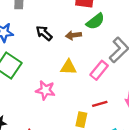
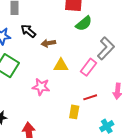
black arrow: (44, 33) -> (28, 31), moved
brown arrow: (73, 35) -> (48, 43), moved

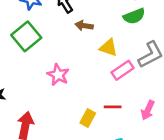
yellow triangle: (61, 65) -> (108, 48), moved

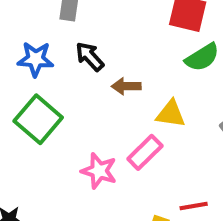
pink rectangle: (123, 70) -> (145, 152), moved

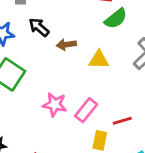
pink rectangle: (145, 152) -> (86, 110), moved

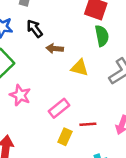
green semicircle: (116, 19) -> (102, 36), turned -75
pink star: (55, 105) -> (20, 95), moved

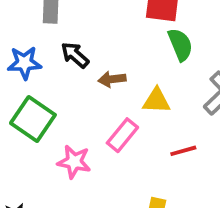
pink rectangle: (59, 108) -> (122, 135), moved
red line: (88, 124) -> (183, 151), moved

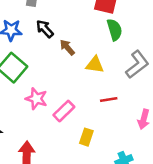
brown arrow: (112, 79) -> (67, 47), turned 49
pink rectangle: (122, 135) -> (64, 111), moved

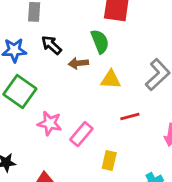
green semicircle: (115, 30) -> (100, 41), moved
brown arrow: (67, 47) -> (78, 63), turned -49

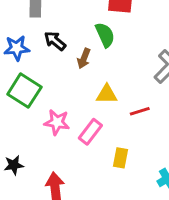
brown arrow: (78, 63) -> (84, 58), turned -60
yellow triangle: (111, 79) -> (107, 94), moved

